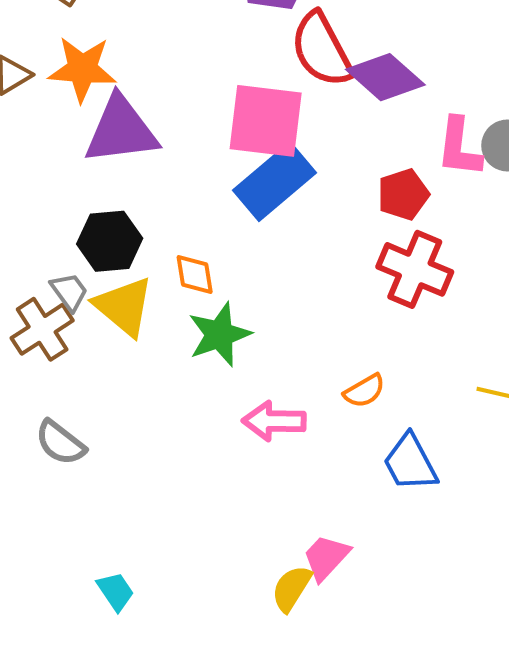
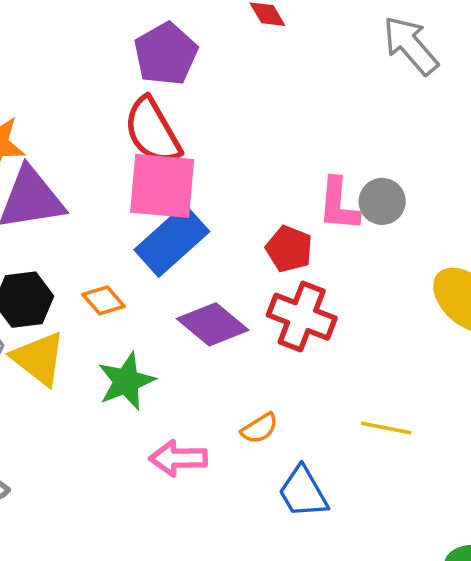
red semicircle: (322, 50) -> (152, 131), moved
purple diamond: (385, 77) -> (213, 324), moved
red pentagon: (403, 194) -> (289, 249), turned -30
orange diamond: (195, 274) -> (103, 300), moved, turned -30

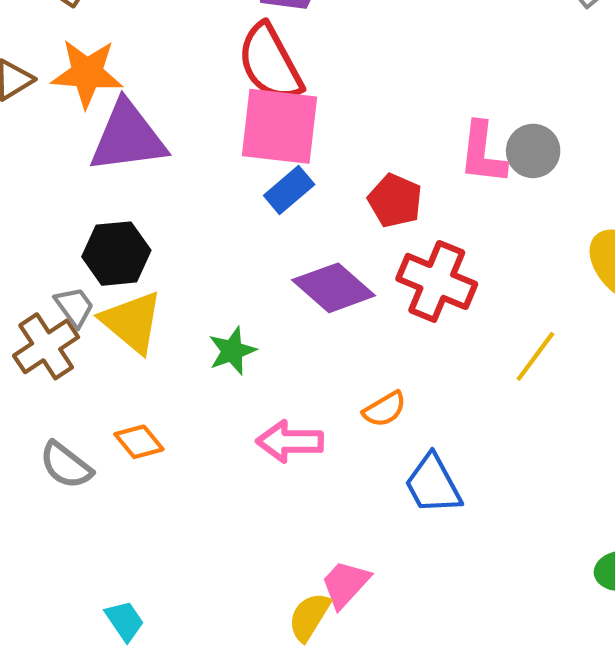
blue rectangle: (172, 241) -> (289, 190), size x0.6
red pentagon: (289, 249) -> (395, 201), moved
orange diamond: (103, 300) -> (139, 442), moved
green star: (126, 381) -> (232, 351), size x0.7
yellow line: (386, 428) -> (535, 356), moved, turned -66

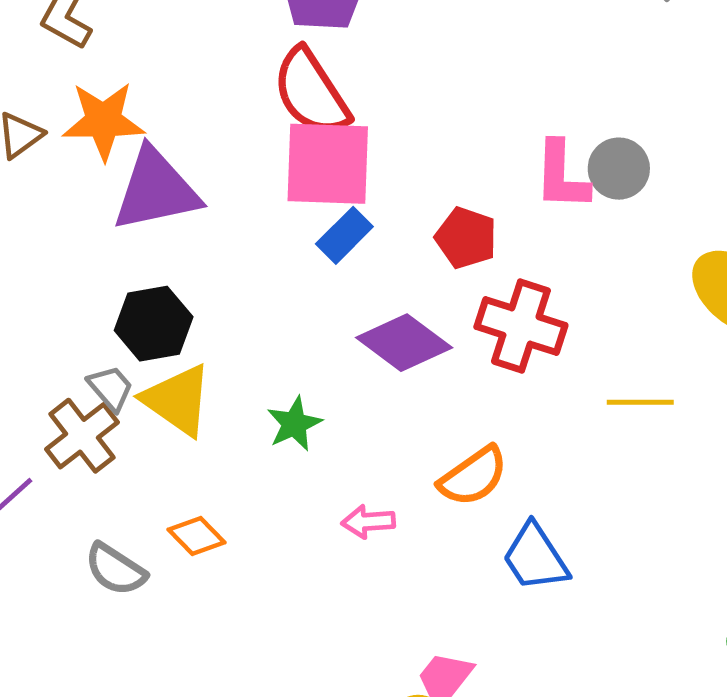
yellow line: (535, 356) -> (640, 402), turned 58
orange semicircle: (385, 409) -> (473, 476), size x1.4
pink arrow: (290, 441) -> (368, 522), size x0.7

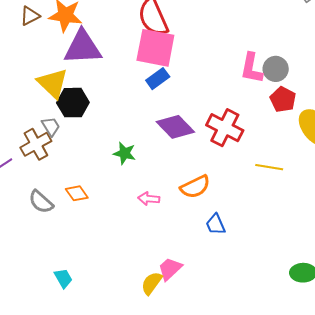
red pentagon: (466, 238) -> (283, 99), moved
yellow triangle: (177, 400) -> (53, 83), moved
green star: (294, 424) -> (125, 153), turned 30
blue trapezoid: (535, 557) -> (216, 224), size x0.7

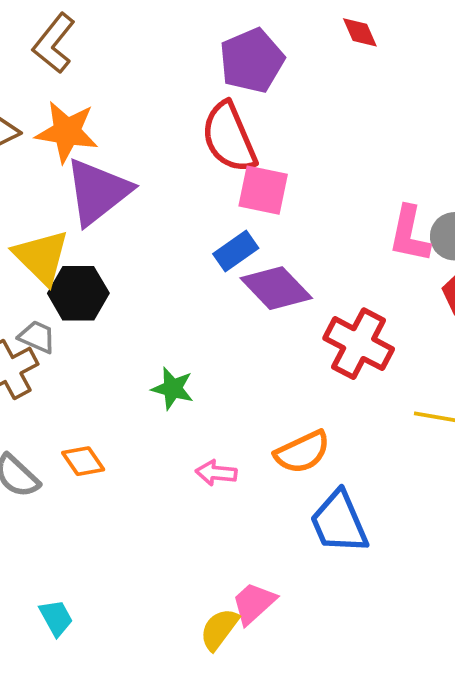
purple triangle: (83, 47) -> (98, 192), turned -36
pink square: (155, 48) -> (263, 190), moved, size x0.7
gray trapezoid: (51, 126) -> (37, 337), turned -35
purple diamond: (175, 127) -> (276, 288), moved
blue trapezoid: (216, 224) -> (339, 522), size x1.6

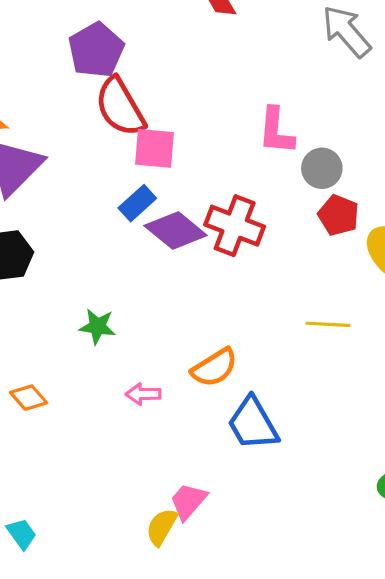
purple pentagon: (252, 61) -> (96, 50), moved
pink L-shape: (409, 234) -> (276, 131), moved
red cross: (359, 344) -> (235, 226), moved

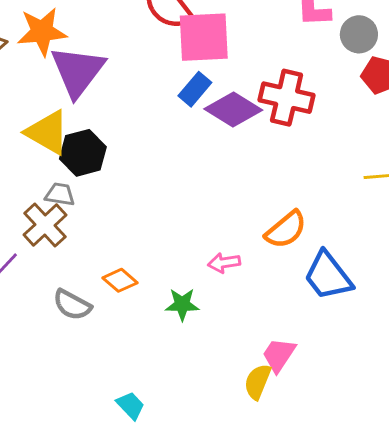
pink square: (154, 148) -> (204, 37), size x1.4
green star: (97, 327) -> (182, 304), moved

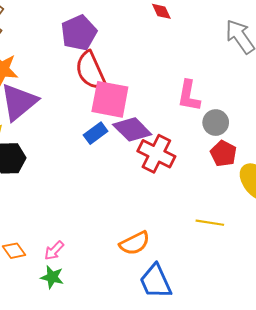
purple diamond: (233, 109) -> (132, 129), moved
pink arrow: (224, 263) -> (54, 251), moved, turned -50

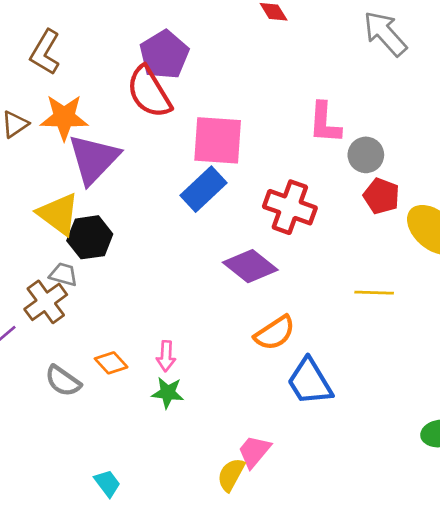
red semicircle: (91, 71) -> (149, 92), moved
purple diamond: (132, 129) -> (250, 266), moved
blue rectangle: (96, 133) -> (204, 189), size x1.4
pink arrow: (54, 251) -> (166, 356), turned -35

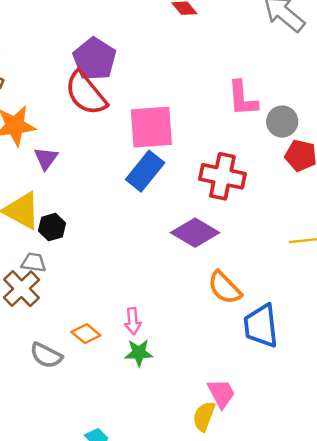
purple triangle: (94, 159) -> (46, 158), size x0.5
black hexagon: (90, 237) -> (52, 227), size x0.7
orange semicircle: (275, 333) -> (225, 288), turned 87
blue trapezoid: (310, 382) -> (261, 326), turned 33
pink trapezoid: (254, 451) -> (221, 393), turned 120

